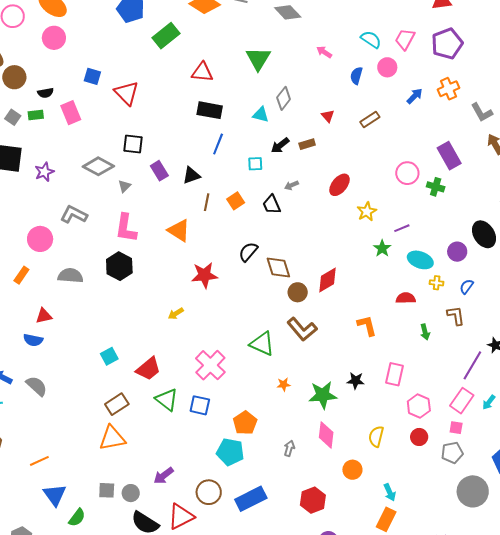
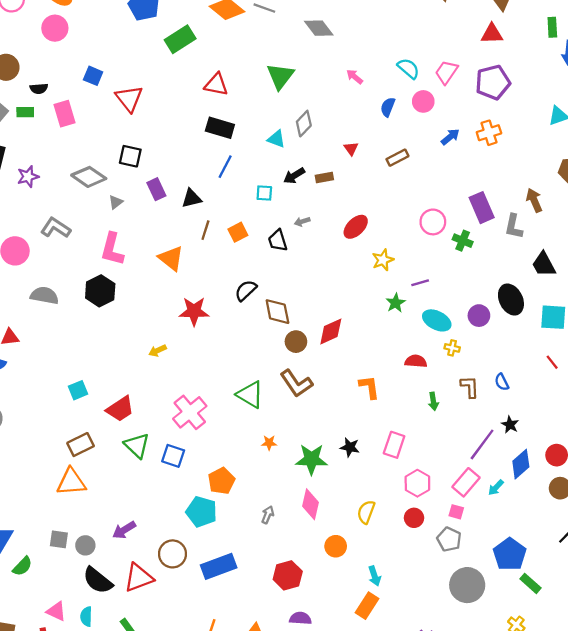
gray L-shape: (482, 112) -> (514, 226), moved, turned 35
blue semicircle: (467, 286) -> (502, 382), moved, turned -70
gray pentagon: (452, 453) -> (449, 539), turned 30

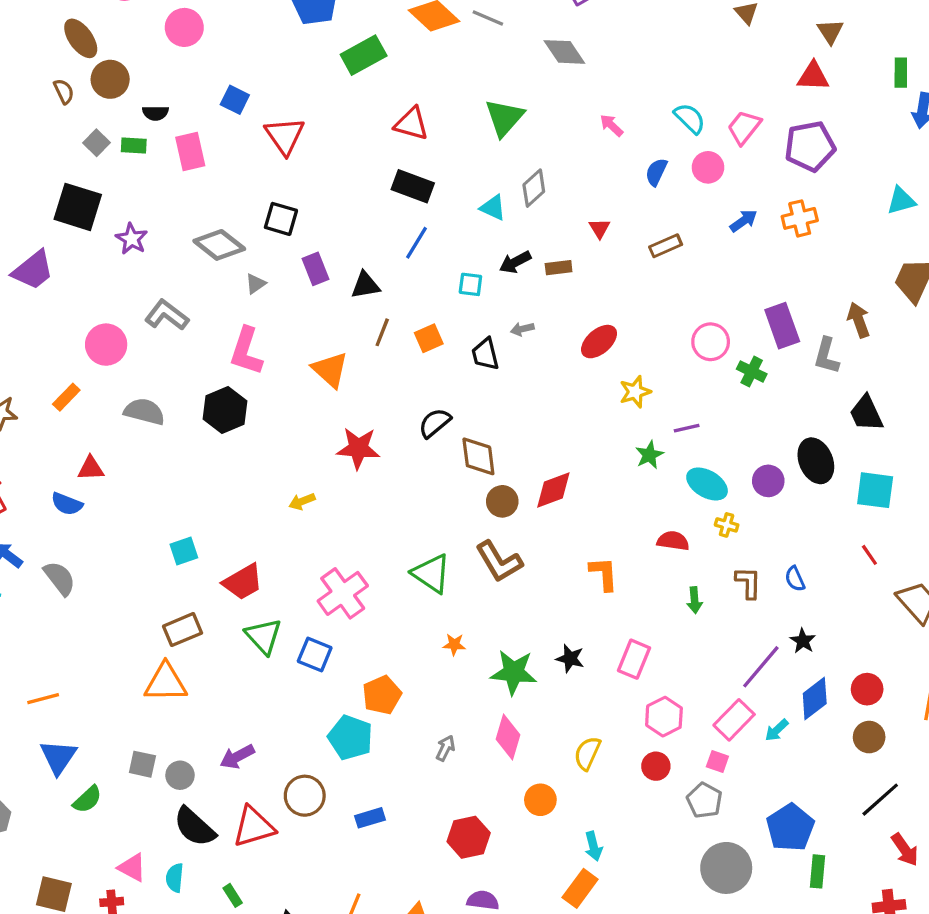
purple star: (28, 177) -> (132, 239), turned -30
blue rectangle: (219, 566) -> (370, 818), size x0.6
green rectangle: (530, 583) -> (818, 871), turned 50

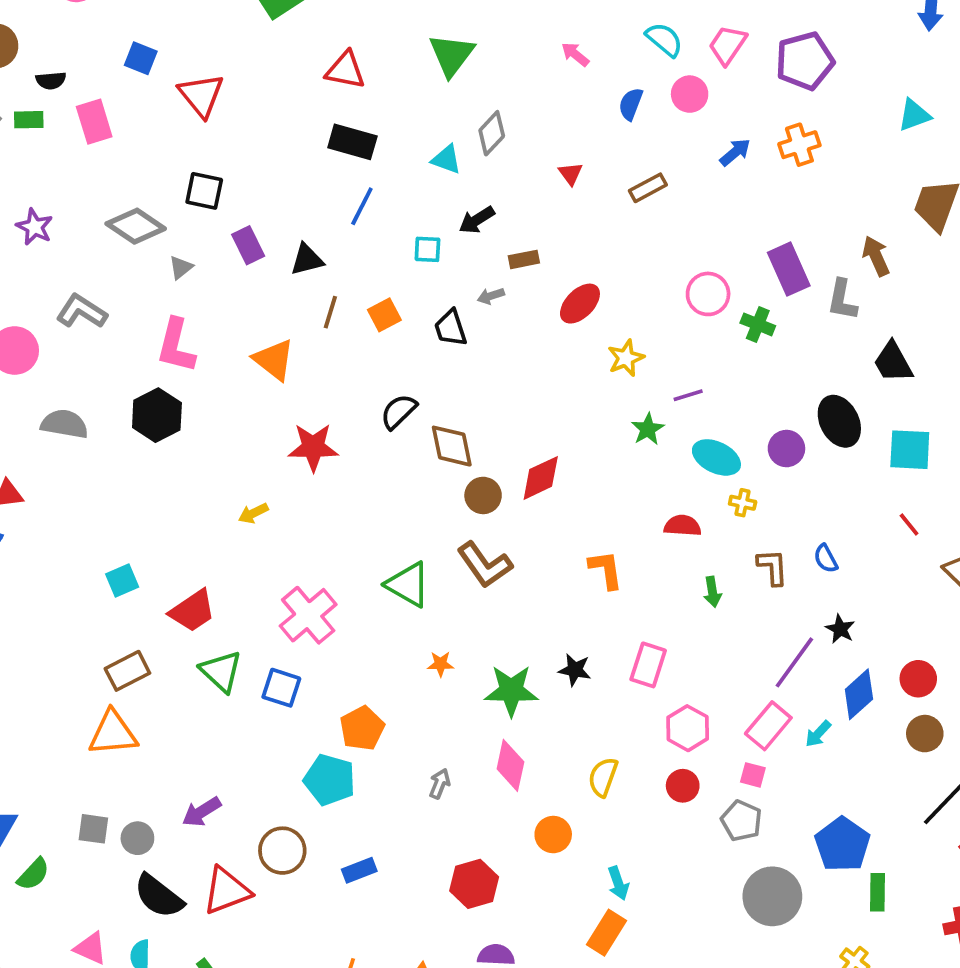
brown rectangle: (559, 268) -> (524, 259), moved

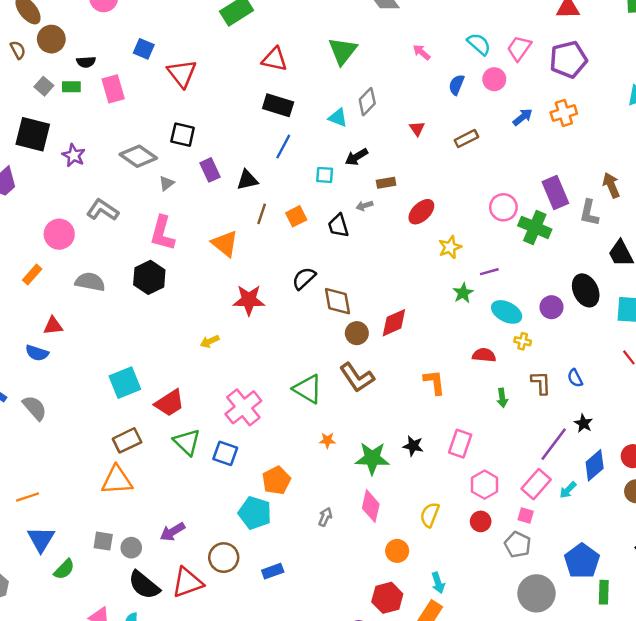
green cross: (758, 324) -> (535, 227), size x1.5
cyan square: (122, 581) -> (125, 383), size x1.5
red hexagon: (474, 884) -> (387, 598), moved

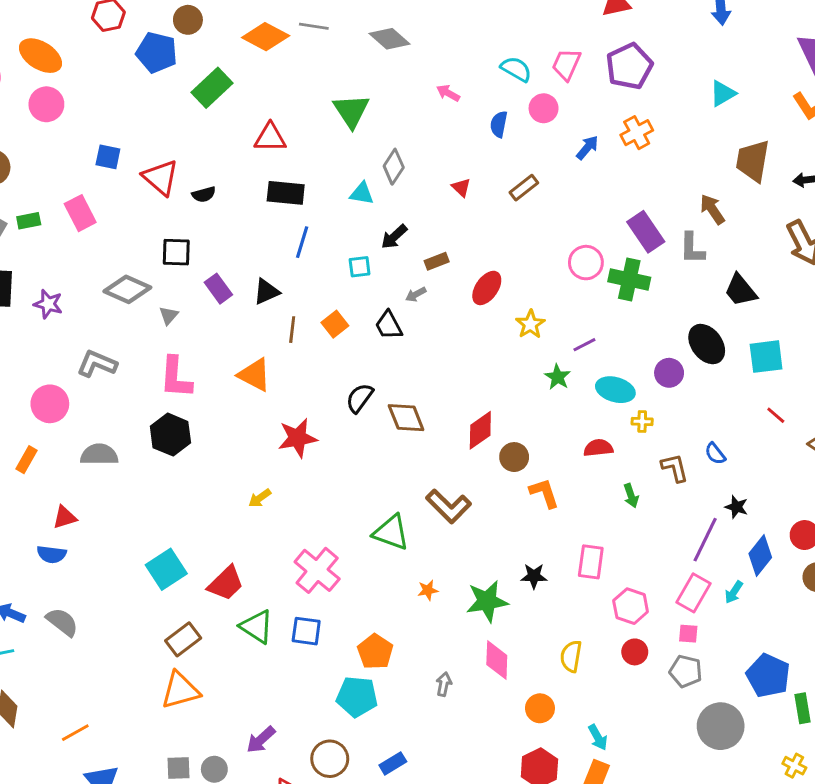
black semicircle: (86, 62) -> (204, 194), moved
brown circle: (357, 333) -> (514, 457), moved

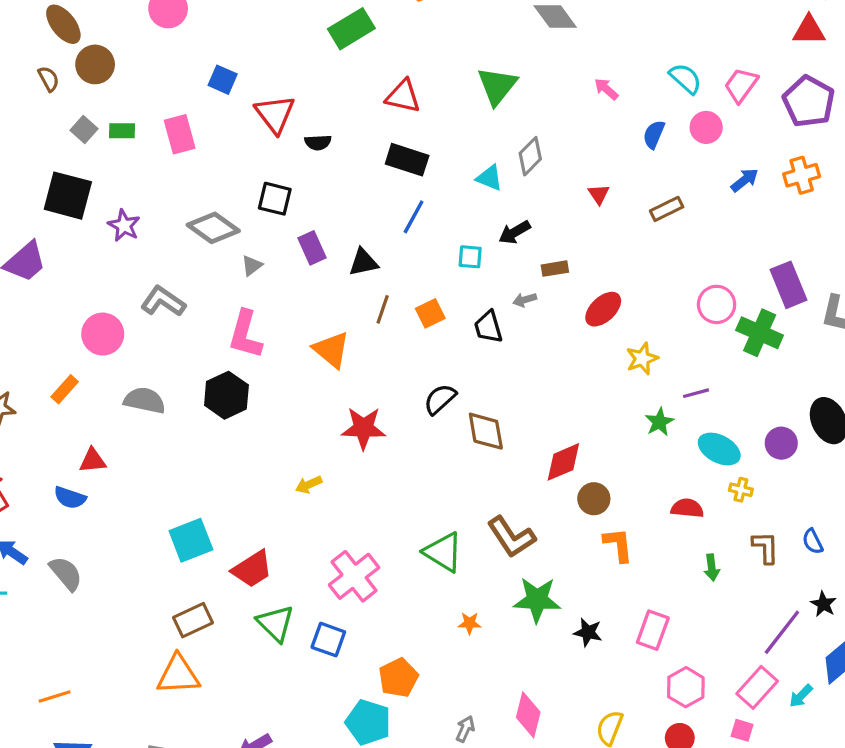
purple pentagon: (629, 66) -> (809, 101), turned -30
green star: (487, 601) -> (537, 600), moved

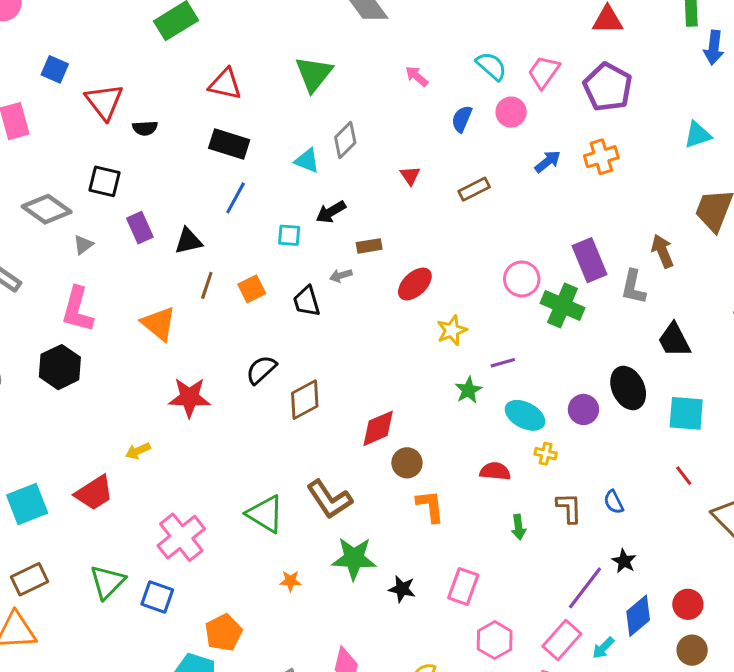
brown diamond: (486, 431) -> (305, 400), turned 72
red trapezoid: (252, 569) -> (94, 493), moved
green triangle: (276, 623) -> (107, 582), turned 30

